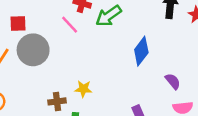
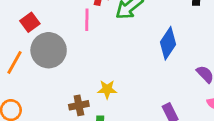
red square: (18, 23) -> (30, 22), turned -30
pink line: (70, 25) -> (87, 20), turned 48

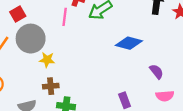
blue diamond: (168, 43) -> (129, 43), turned 65
yellow star: (107, 89) -> (47, 60), moved

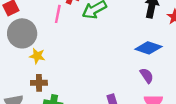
blue diamond: (129, 43) -> (148, 48), moved

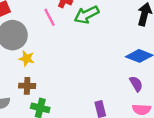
pink line: (58, 14) -> (50, 17), turned -42

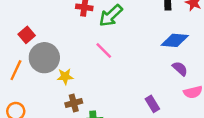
pink line: (50, 17) -> (104, 50), moved

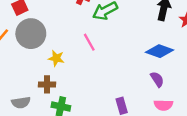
yellow star: (65, 76) -> (56, 58), moved

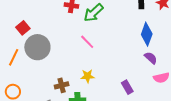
blue diamond: (160, 51) -> (147, 34), turned -75
yellow star: (56, 58) -> (88, 76), moved

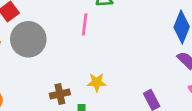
pink line: (87, 42) -> (85, 24), moved, turned 49

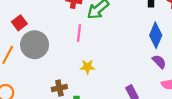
yellow star: (97, 82) -> (87, 67), moved

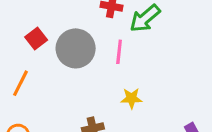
gray circle: (35, 45) -> (76, 48), moved

